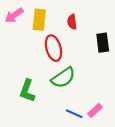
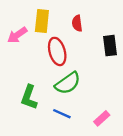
pink arrow: (14, 15) -> (17, 35), moved
blue line: (74, 114) -> (62, 114), moved

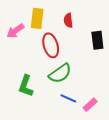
blue line: (62, 114) -> (68, 98), moved

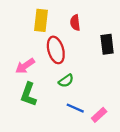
pink arrow: (15, 31) -> (25, 66), moved
green semicircle: (60, 73) -> (66, 81), size x0.6

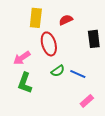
red semicircle: (75, 23) -> (66, 20), turned 72
blue line: (75, 108) -> (78, 74), moved

